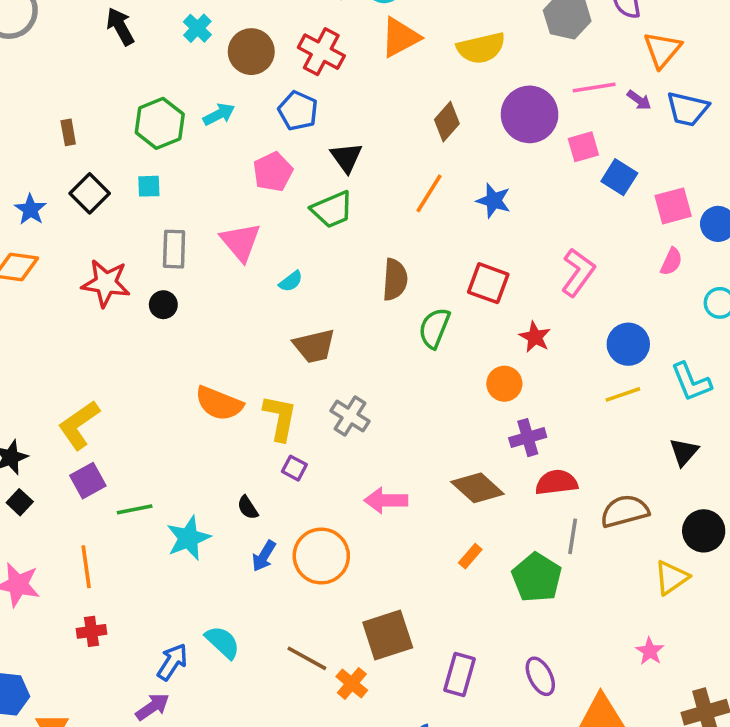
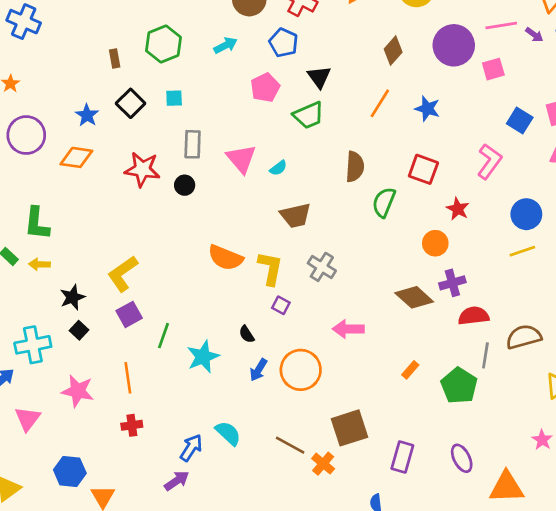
green hexagon: (160, 123) -> (163, 44), moved
blue square: (619, 177) -> (520, 121), moved
pink triangle: (241, 242) -> (241, 159), moved
brown diamond: (477, 488) -> (414, 297), moved
green line: (135, 509) -> (163, 336), turned -60

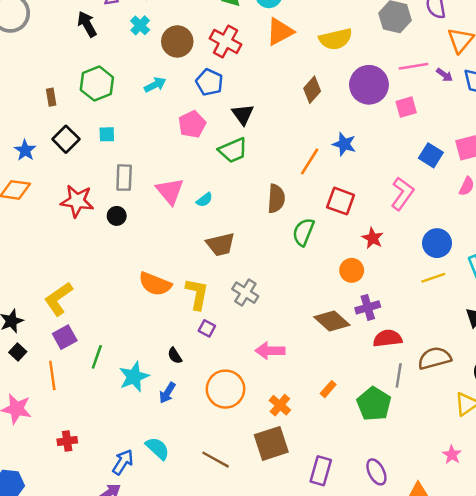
orange line: (380, 103) -> (310, 161), moved
blue arrow: (258, 370) -> (167, 393), moved
orange line: (128, 378) -> (52, 375), moved
orange cross: (323, 464) -> (280, 405), moved

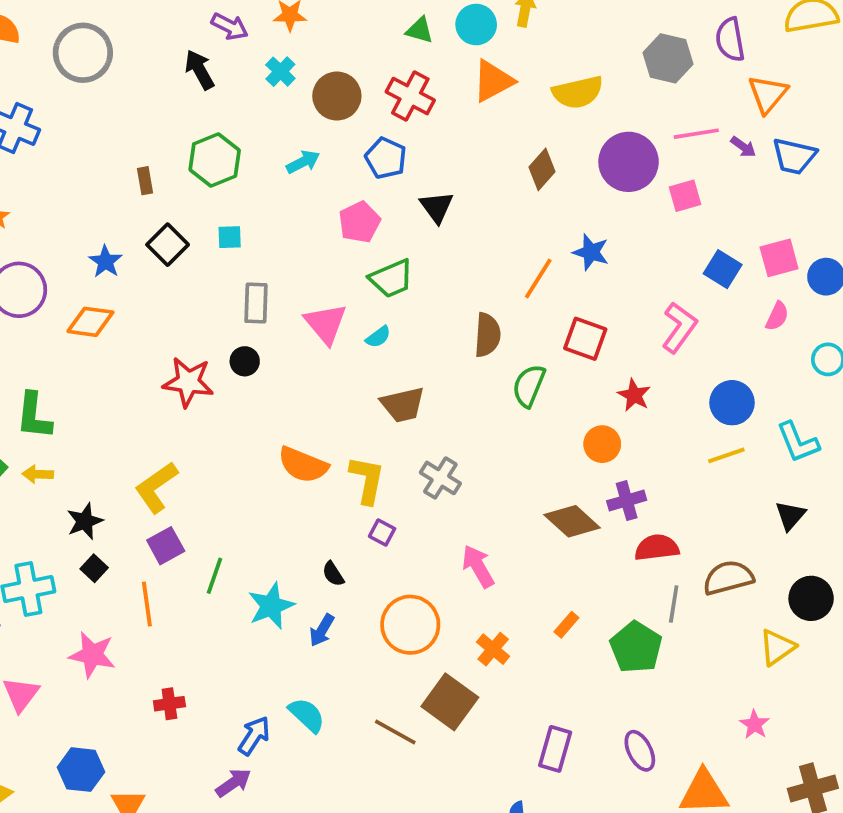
green trapezoid: (233, 150) -> (391, 279), moved
red star: (77, 201) -> (188, 382), moved
pink arrow: (270, 351) -> (478, 566), turned 60
brown square: (271, 443) -> (450, 702), moved, turned -36

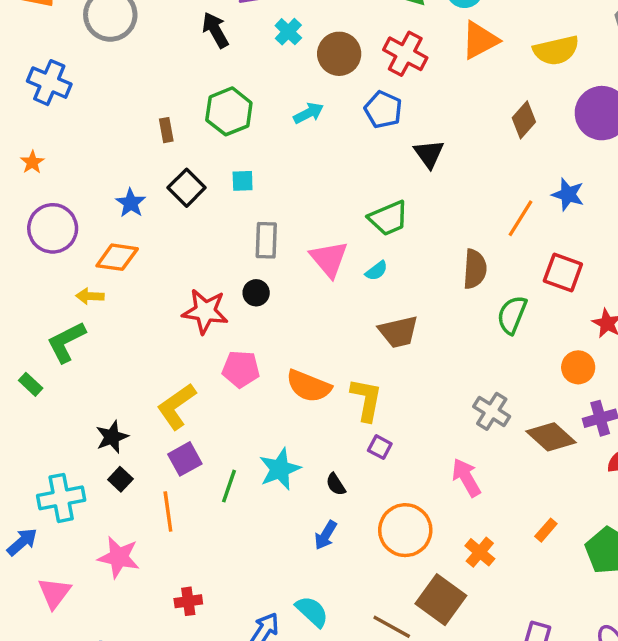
pink pentagon: (359, 222) -> (241, 369), moved, turned 30
green L-shape: (34, 416) -> (66, 342), turned 57
yellow arrow: (38, 474) -> (90, 296), moved
gray cross: (440, 478) -> (492, 411), moved
cyan star: (271, 606) -> (280, 469), moved

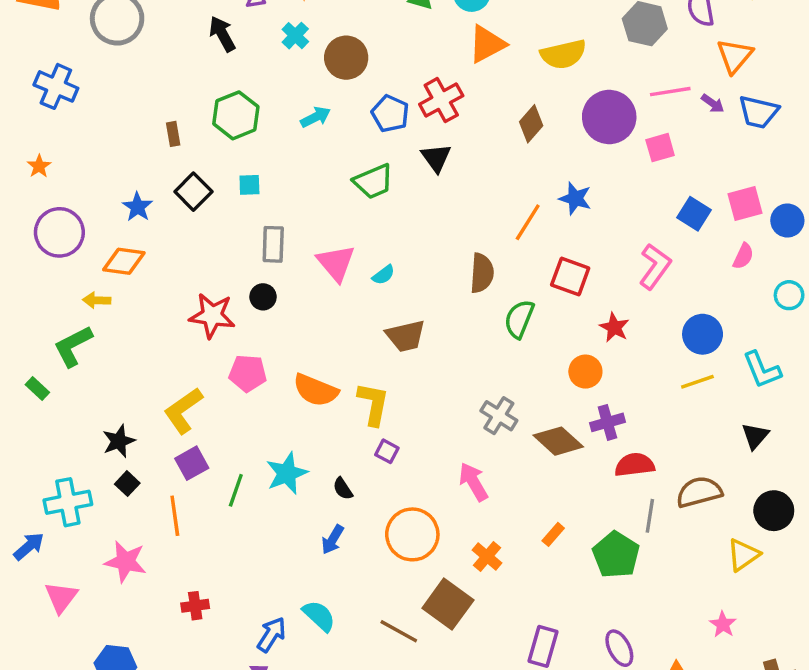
red cross: (405, 54) -> (441, 100), moved, turned 33
green trapezoid: (388, 218) -> (373, 181), moved

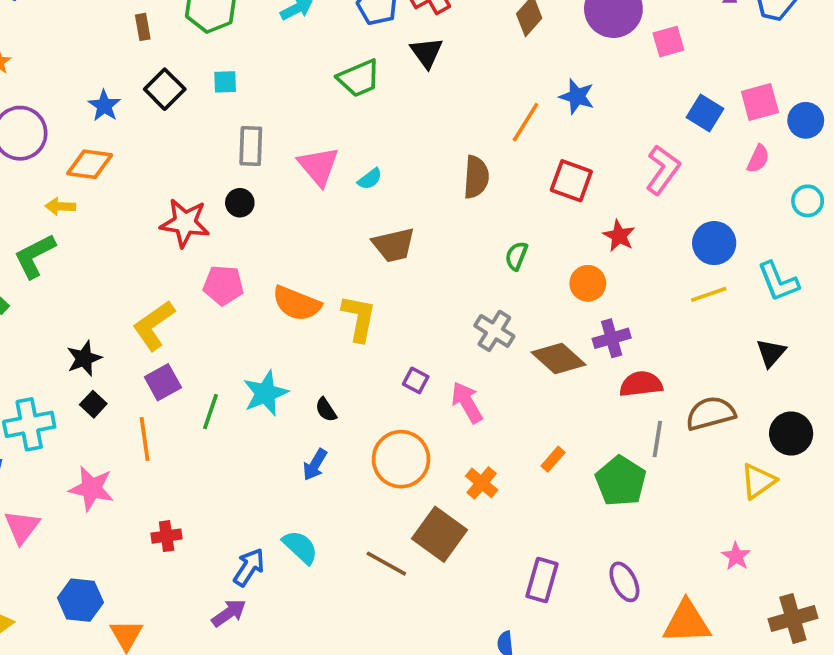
green semicircle: (519, 319) -> (516, 256), moved, size x0.7
purple square: (387, 451) -> (416, 380), moved

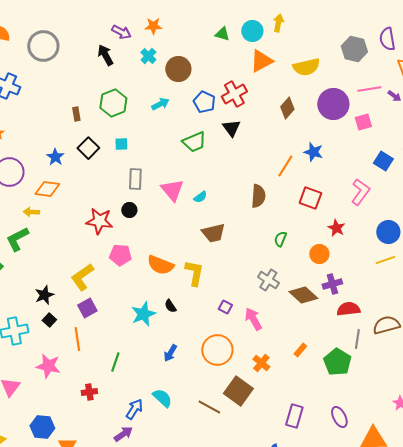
black semicircle: (326, 410) -> (170, 306), moved
green line: (211, 412) -> (115, 362), moved

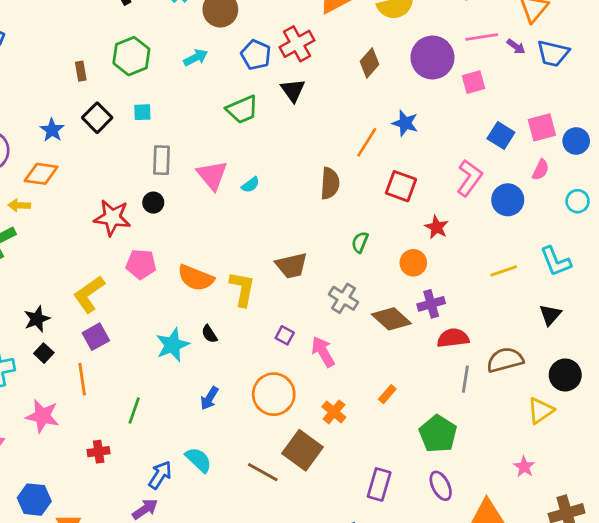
blue circle: (388, 232) -> (508, 200), moved
brown trapezoid: (213, 233) -> (292, 266), moved
green pentagon: (337, 362) -> (438, 434), moved

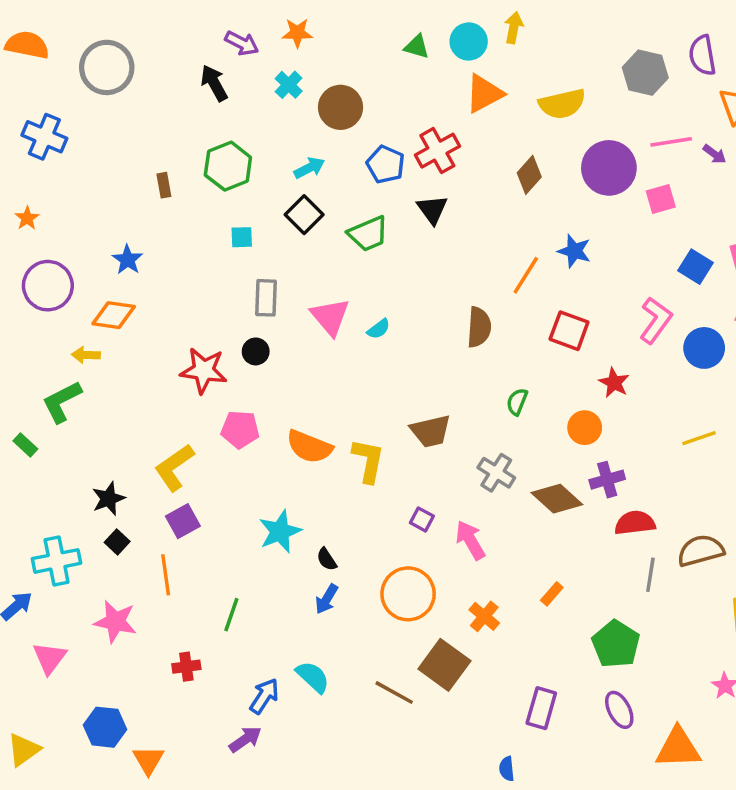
black square: (97, 118) -> (304, 215), moved
black semicircle: (209, 334) -> (327, 559), moved

